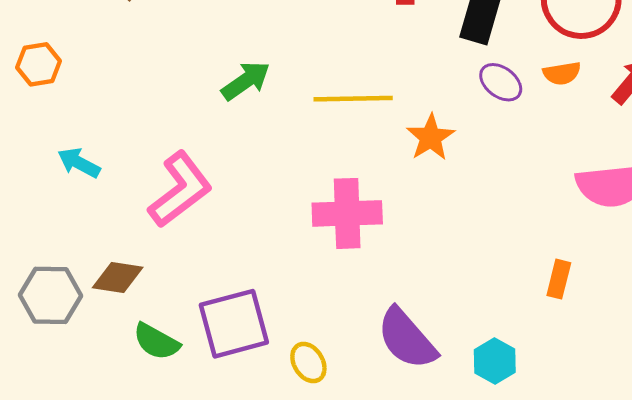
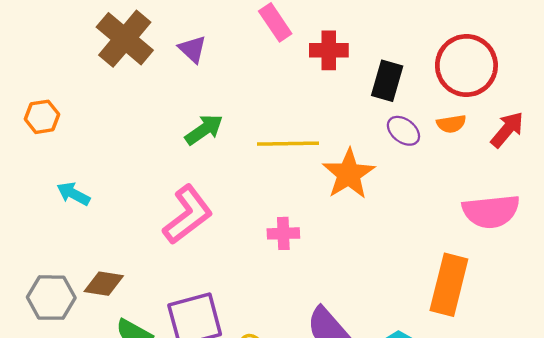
orange star: (431, 137) -> (349, 174), size x1.4
pink L-shape: (180, 190) -> (188, 215), moved
pink cross: (347, 213) -> (283, 233), size x0.6
orange rectangle: (559, 279) -> (449, 285), size x2.0

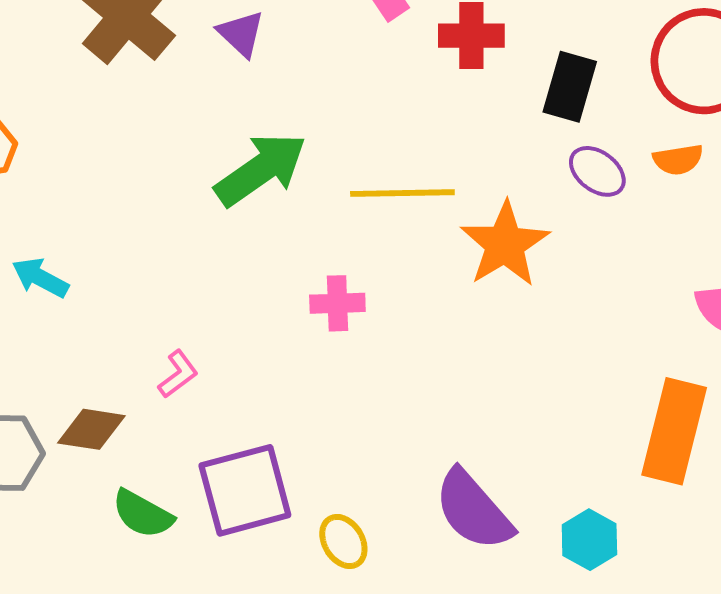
green arrow: (204, 130) -> (261, 169), size x1.4
pink L-shape: (188, 215) -> (178, 374), moved, size x0.5
pink cross: (283, 233) -> (337, 303), moved

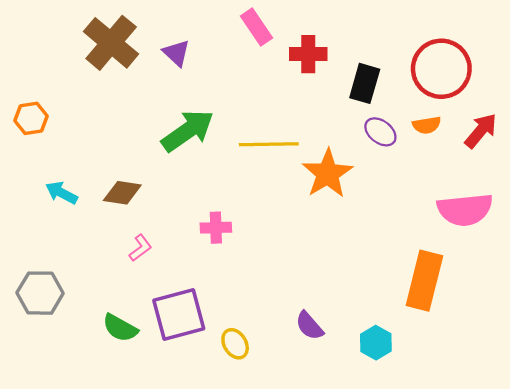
pink cross: (337, 303) -> (216, 228), moved
brown diamond: (91, 429) -> (122, 193), moved
purple semicircle: (473, 510) -> (309, 326), size x0.6

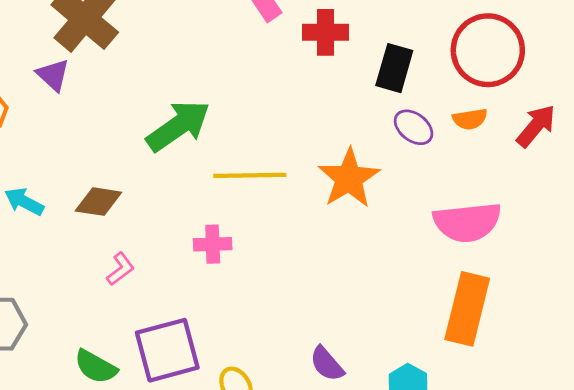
purple triangle: (176, 53) -> (53, 75), moved
yellow line: (269, 144) -> (250, 175), moved
pink semicircle: (465, 210) -> (467, 222), moved

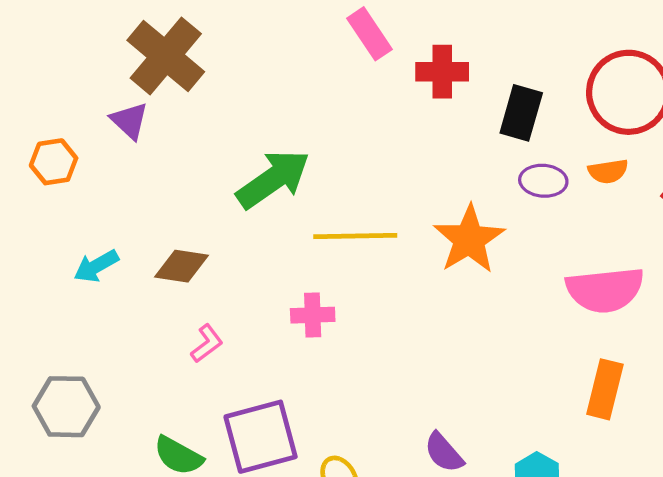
purple ellipse: (414, 127) -> (543, 181), turned -33
cyan arrow: (24, 202) -> (96, 266), turned -57
orange rectangle: (467, 309) -> (605, 389), size x0.7

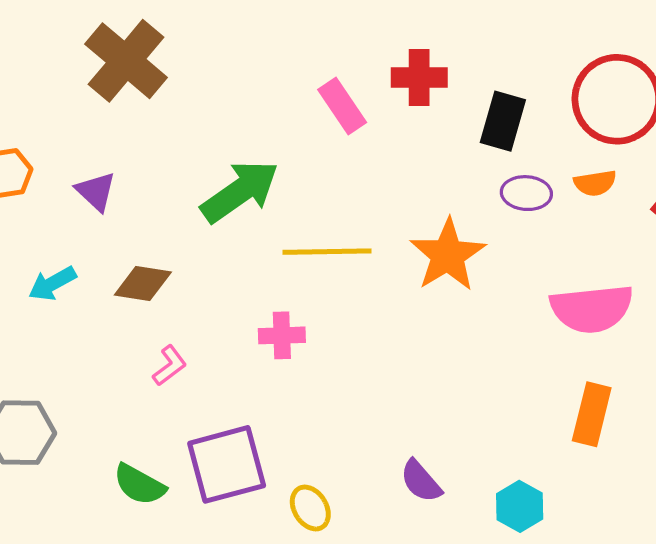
pink rectangle: (370, 34) -> (342, 106), moved
purple triangle: (129, 121) -> (96, 191), moved

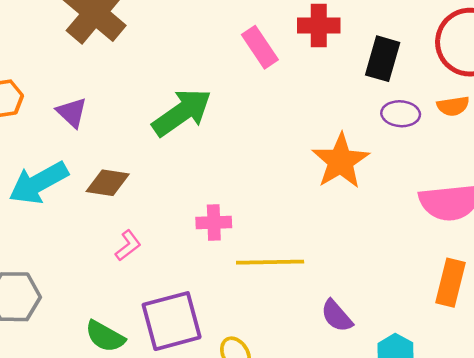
yellow line: (327, 252) -> (270, 262), moved
cyan arrow: (52, 284) -> (39, 183), size x1.6
purple semicircle: (421, 481) -> (337, 316), moved

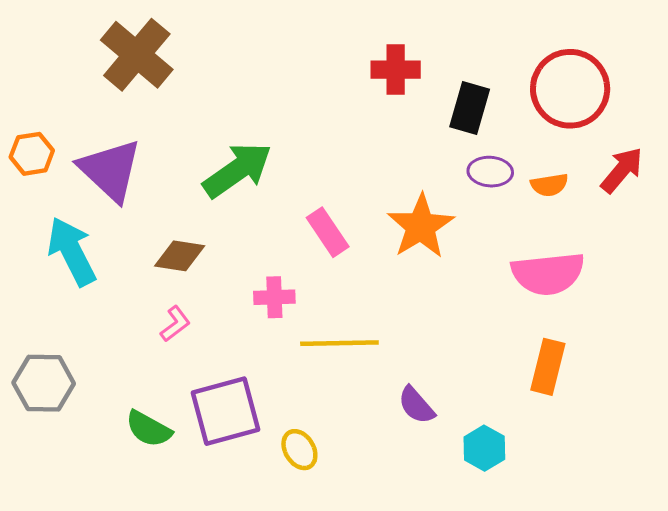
pink rectangle: (260, 47) -> (328, 232), moved
orange semicircle: (453, 106) -> (549, 185), moved
purple triangle: (72, 112) -> (110, 170), size x1.8
cyan arrow: (39, 183) -> (72, 251), turned 92
brown diamond: (108, 183) -> (180, 256), moved

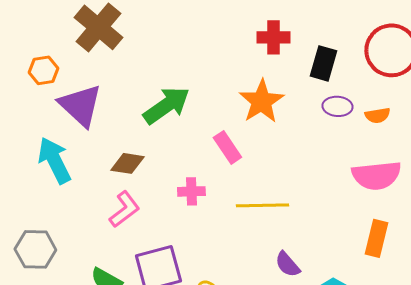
orange hexagon: (32, 154) -> (43, 70), moved
orange star: (421, 226) -> (261, 101), moved
pink L-shape: (175, 324) -> (124, 209), size x1.5
yellow line: (339, 343) -> (262, 205), moved

